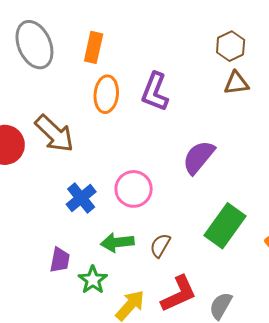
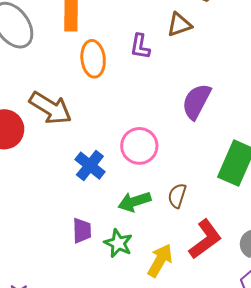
brown triangle: (236, 83) -> (179, 25), moved
purple L-shape: (155, 92) -> (140, 46), size x0.7

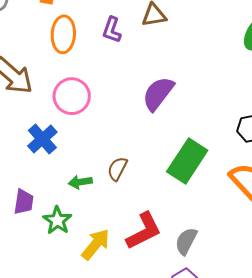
pink circle: (139, 146) -> (72, 96), moved
brown semicircle: (177, 196) -> (117, 169), moved
green arrow: (134, 202) -> (80, 182), size x0.7

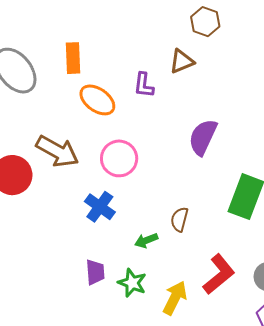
orange ellipse: (63, 34) -> (97, 100), turned -45

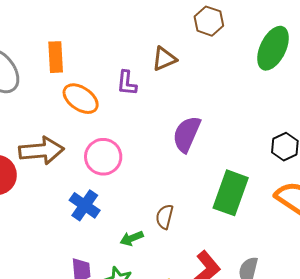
brown hexagon: (205, 22) -> (209, 21), moved
brown arrow: (57, 151) -> (41, 151), turned -33

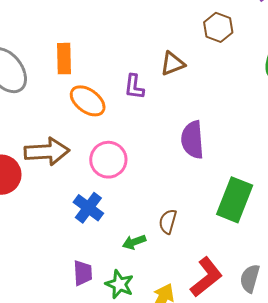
purple semicircle: (187, 134) -> (192, 140), turned -30

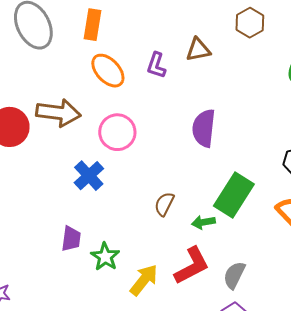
green arrow: (134, 242) -> (203, 222), moved

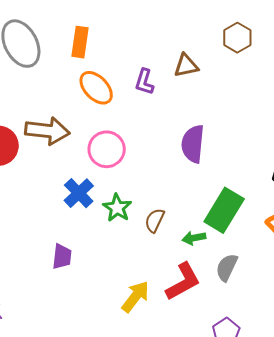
green star: (105, 257) -> (117, 208), moved
gray semicircle: (234, 275) -> (227, 267), moved

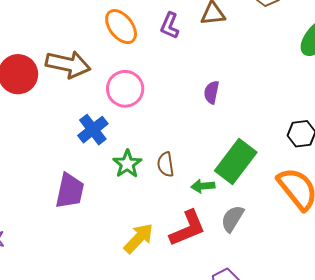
purple semicircle: (193, 144) -> (211, 92), size x0.6
green star: (117, 208) -> (127, 164), moved
brown semicircle: (155, 220) -> (166, 164), turned -40
purple trapezoid: (62, 257) -> (70, 191), size x1.4

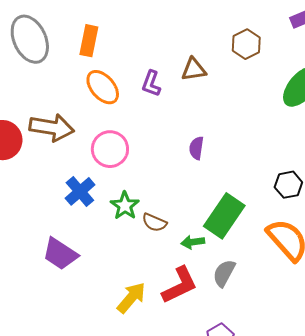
green star: (127, 164) -> (125, 206), moved
brown semicircle: (166, 164) -> (154, 222), turned -55
purple trapezoid: (70, 191) -> (60, 254), turned 114

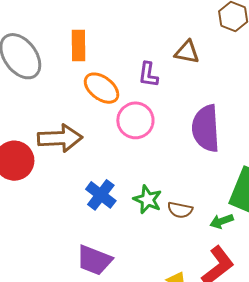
brown triangle: (194, 69) -> (187, 52), turned 32
purple semicircle: (196, 148) -> (206, 128), size x2.0
pink circle: (110, 149) -> (135, 120), moved

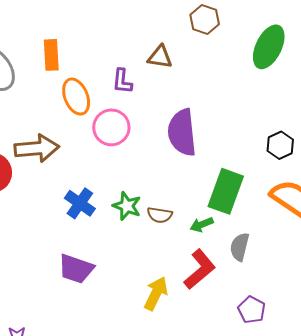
orange ellipse: (102, 88) -> (76, 97), turned 33

